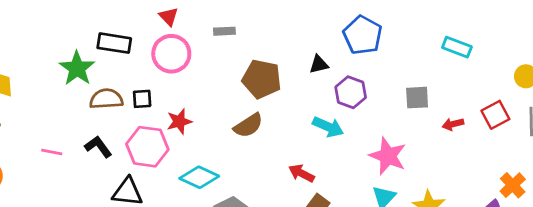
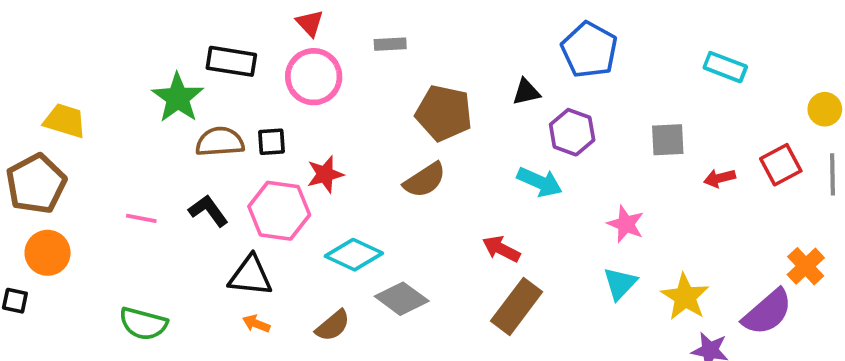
pink star: (388, 156) -> (626, 224), size x0.7

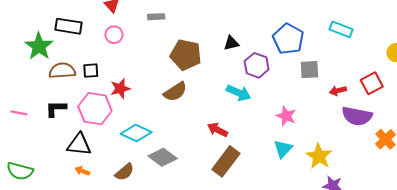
blue pentagon: (589, 50) -> (288, 39), moved
pink circle: (314, 77) -> (114, 35), size x0.6
black L-shape: (208, 211) -> (56, 109), turned -55
purple semicircle: (767, 312) -> (357, 116), moved, turned 52

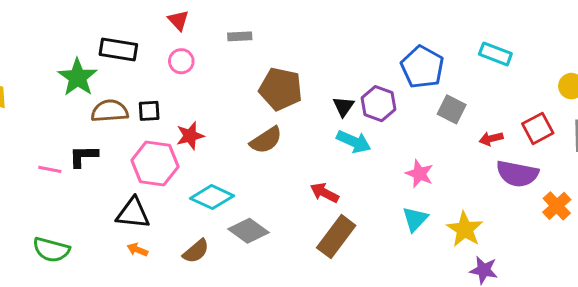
black triangle: (231, 43) -> (343, 107), moved, turned -42
gray square: (309, 70) -> (452, 109), turned 30
black L-shape: (56, 109) -> (83, 156), moved

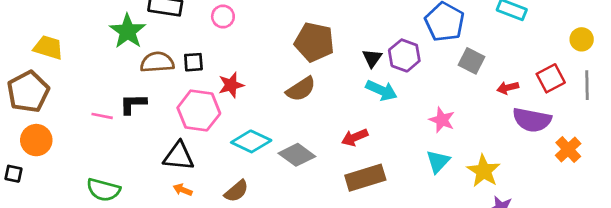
red arrow: (324, 193) -> (355, 137), turned -50
gray diamond: (248, 231) -> (297, 155), moved
brown rectangle: (336, 237) -> (365, 178), turned 36

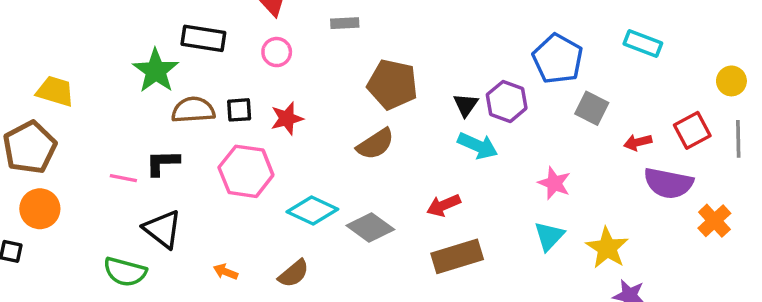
red star: (231, 85) -> (287, 118), moved
black triangle: (179, 156) -> (163, 229), moved, turned 32

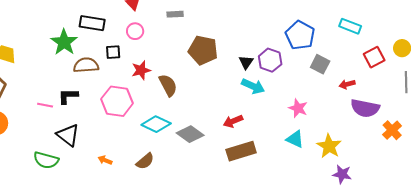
black square: (239, 110) -> (113, 52), moved
red square: (692, 130) -> (374, 57), moved
brown semicircle: (375, 144) -> (168, 85), moved, turned -85
cyan triangle: (549, 236) -> (295, 139), turned -48

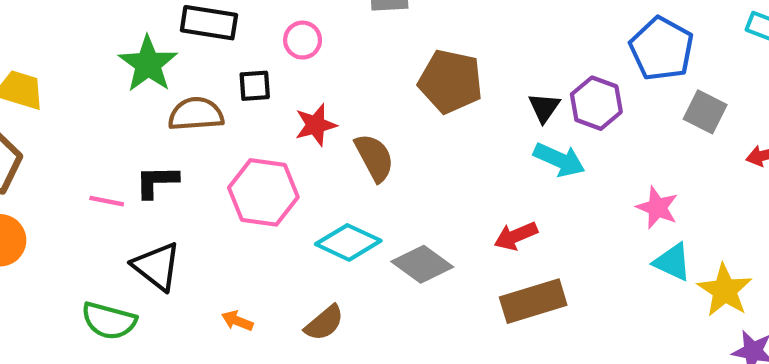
cyan triangle: (295, 139) -> (672, 262), moved

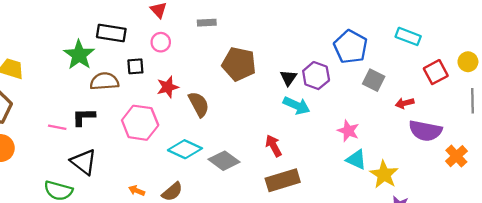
red arrow: (516, 236) -> (274, 146), turned 85
orange arrow: (237, 321) -> (137, 191), moved

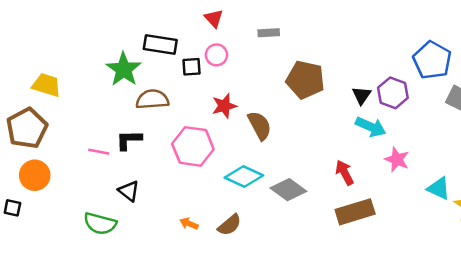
black square: (135, 66) -> (192, 67), moved
pink star: (348, 131) -> (397, 160), moved
black triangle: (84, 162) -> (129, 191), size x0.7

